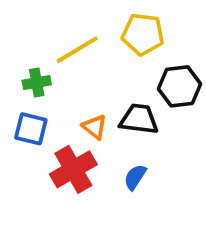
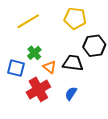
yellow line: (77, 50) -> (28, 21), moved
green cross: (37, 82) -> (34, 53), moved, turned -32

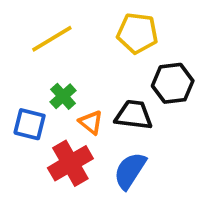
blue semicircle: (71, 93) -> (130, 171), size x1.5

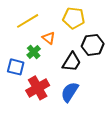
black trapezoid: (134, 115) -> (72, 62), turned 115
orange triangle: (91, 122) -> (49, 38), moved

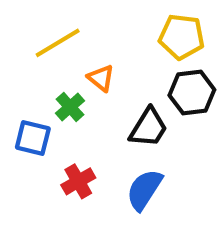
yellow pentagon: (74, 18) -> (182, 37), moved
red cross: (38, 88) -> (78, 181), size x0.7

